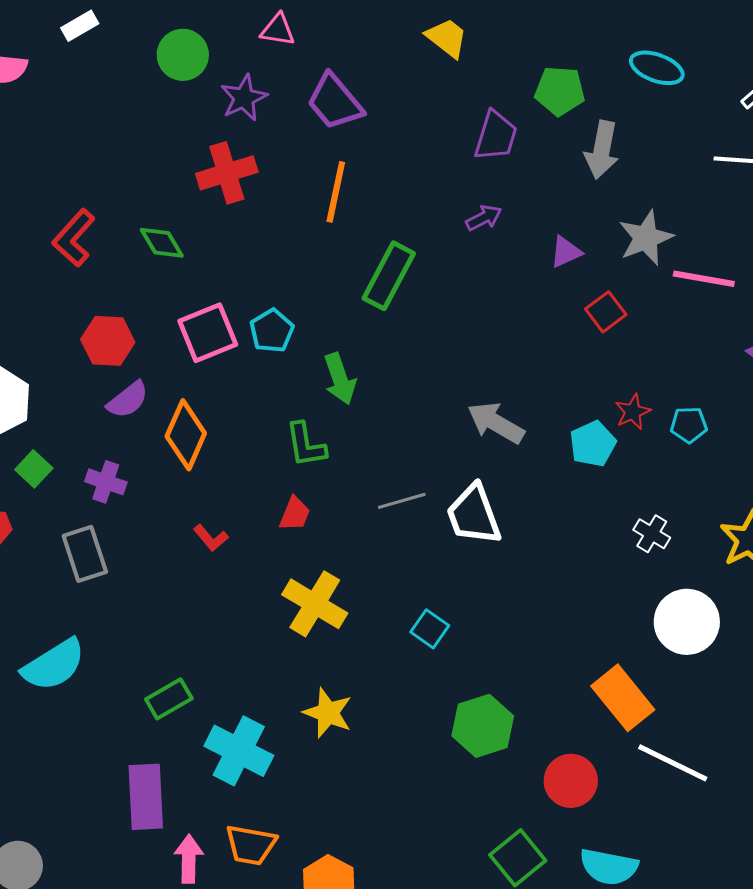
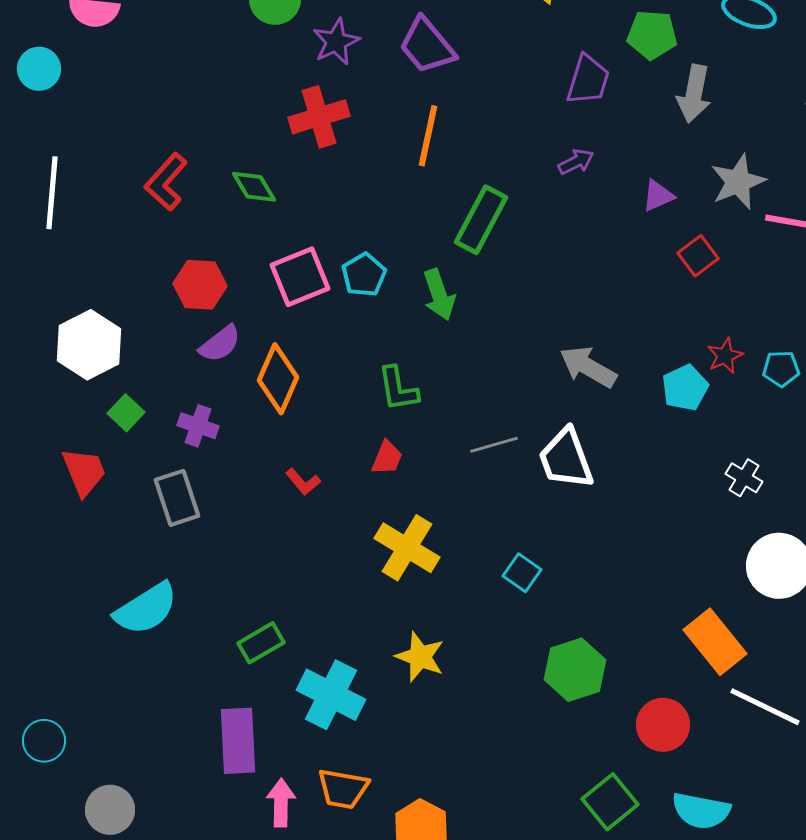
green arrow: (340, 379) -> (439, 295), moved

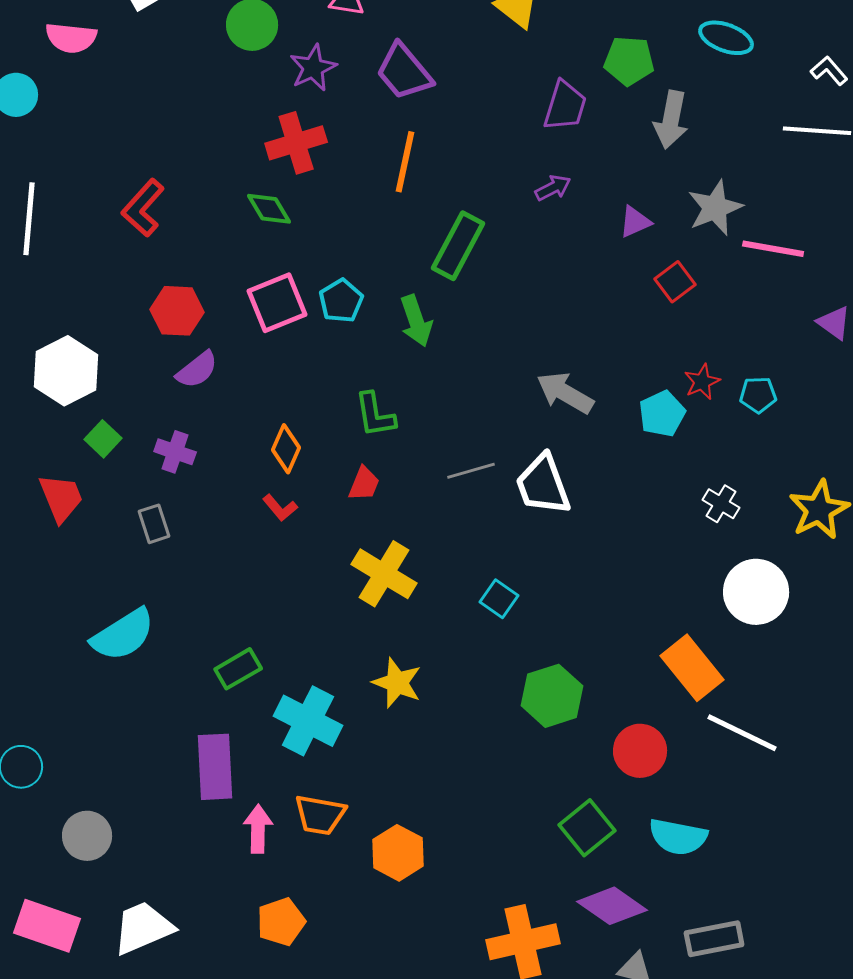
green diamond: (254, 187) -> (269, 209), moved
orange diamond: (278, 379) -> (286, 449), moved, size x0.7
gray rectangle: (177, 498) -> (154, 524), size x0.7

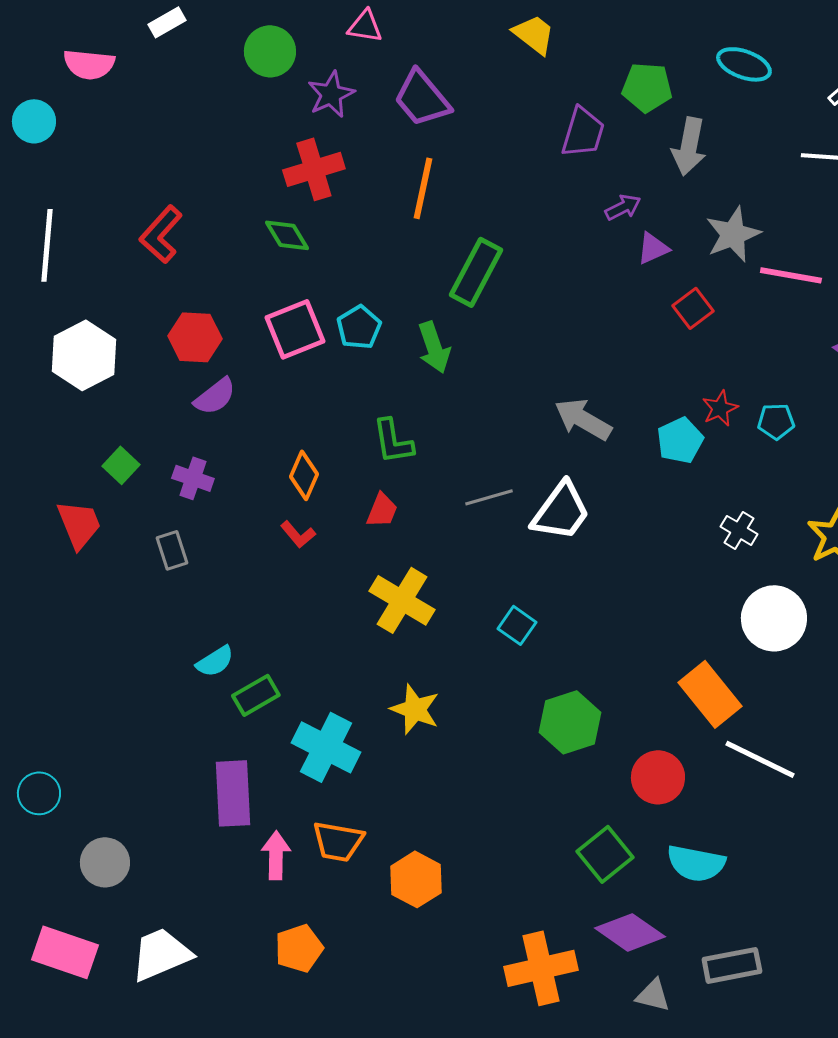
purple arrow: (553, 188) -> (623, 207), moved
white hexagon: (66, 371) -> (84, 355), moved
white trapezoid: (543, 485) -> (561, 511), turned -124
cyan semicircle: (123, 635) -> (215, 661), moved, size x0.6

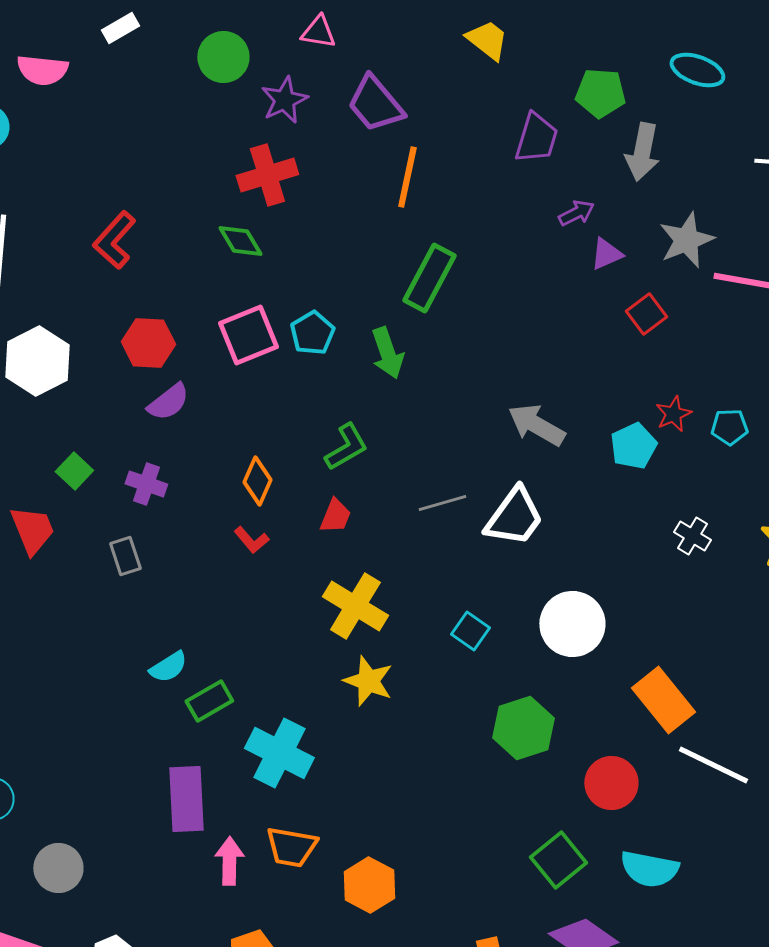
orange line: (423, 188) -> (407, 177), moved
green L-shape: (393, 441) -> (346, 447), turned -111
white circle: (774, 618) -> (572, 624), moved
yellow star: (415, 709) -> (368, 681), moved

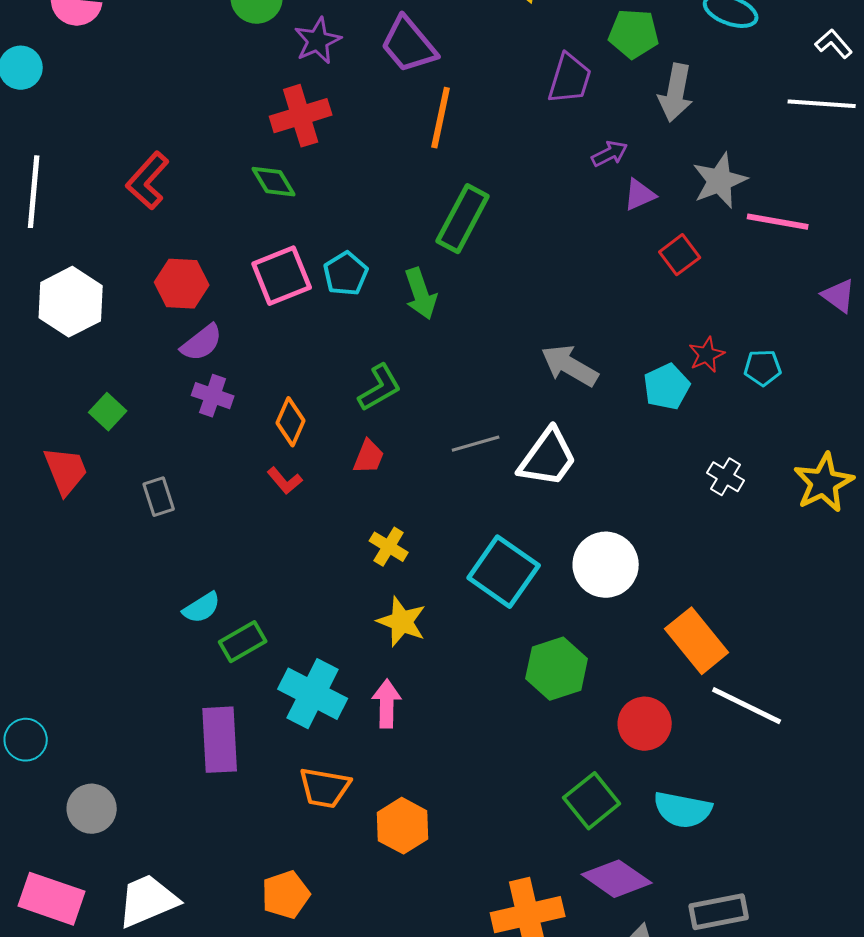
purple cross: (146, 484) -> (213, 396), moved
yellow cross: (355, 606) -> (389, 547), size x0.6
cyan square: (470, 631) -> (504, 572), size x1.8
pink arrow: (229, 861) -> (387, 704), moved

